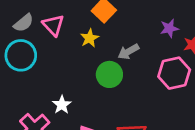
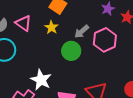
pink hexagon: (174, 73) -> (105, 40), moved
white star: (62, 105) -> (41, 80), size x1.5

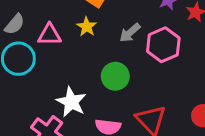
pink triangle: (23, 23) -> (49, 35), moved, turned -36
green circle: (71, 51) -> (115, 76), moved

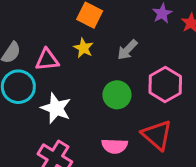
pink hexagon: (163, 45) -> (165, 84), moved
white star: (71, 102) -> (56, 108), moved

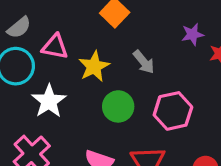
yellow star: (83, 48) -> (94, 66), moved, size x1.4
gray arrow: (127, 50) -> (144, 62), turned -100

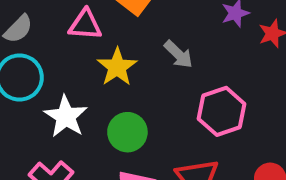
pink triangle: (55, 47) -> (85, 25), moved
green circle: (118, 106) -> (127, 132), moved

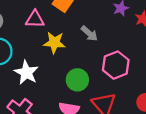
yellow star: (117, 67) -> (54, 43), turned -30
green circle: (127, 132) -> (77, 80), moved

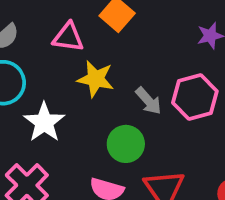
gray arrow: (89, 34) -> (148, 101), moved
pink hexagon: (116, 65) -> (195, 97), moved

